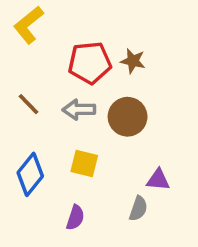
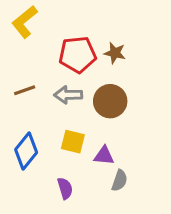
brown line: (29, 104) -> (25, 90), turned -65
purple triangle: (158, 180) -> (104, 156), moved
purple semicircle: (75, 218) -> (65, 188), turned -35

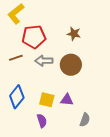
red pentagon: (77, 54) -> (34, 37), moved
yellow square: (73, 142) -> (47, 100), moved
gray semicircle: (120, 181) -> (85, 120), moved

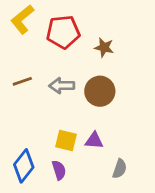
red pentagon: (34, 37) -> (63, 32), moved
blue diamond: (17, 97) -> (24, 166), moved

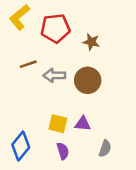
brown line: (22, 81) -> (28, 64), moved
purple semicircle: (59, 170) -> (63, 151), moved

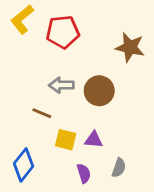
brown star: (91, 42) -> (130, 47), moved, size x1.5
brown line: (28, 64) -> (42, 113), moved, turned 42
purple semicircle: (63, 151) -> (84, 173), moved

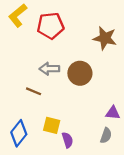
yellow square: (66, 140) -> (52, 125), moved
purple triangle: (94, 140) -> (113, 113), moved
gray semicircle: (119, 168) -> (106, 135), moved

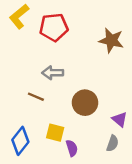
brown circle: (80, 73) -> (85, 103), moved
purple triangle: (113, 113) -> (120, 119), turned 35

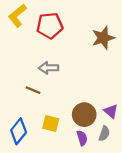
brown star: (111, 40) -> (103, 38), turned -30
brown circle: (85, 103) -> (84, 115), moved
purple semicircle: (72, 148) -> (82, 138), moved

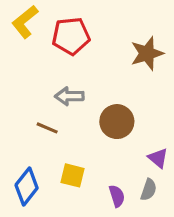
brown circle: (84, 115) -> (117, 122), moved

